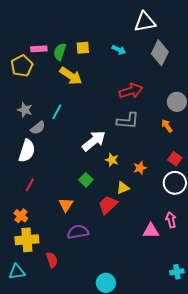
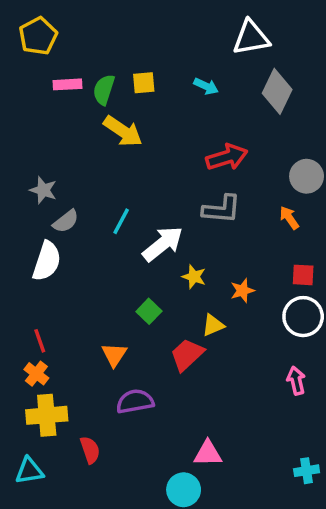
yellow pentagon: (22, 66) -> (38, 36), moved
cyan line: (57, 112) -> (121, 221), moved
red square: (175, 159) -> (303, 275), turned -32
red line: (30, 185) -> (40, 341), moved, turned -48
pink triangle: (151, 231) -> (208, 453), moved

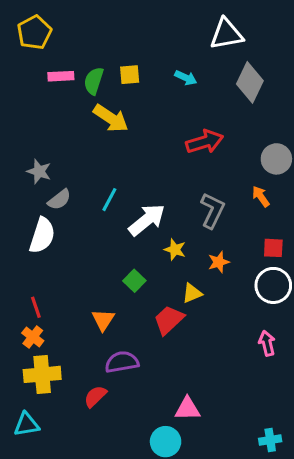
gray L-shape: (222, 209) -> (212, 210), moved, turned -69
red semicircle: (90, 450) -> (95, 396), moved, turned -115
cyan cross: (307, 471) -> (270, 440), moved

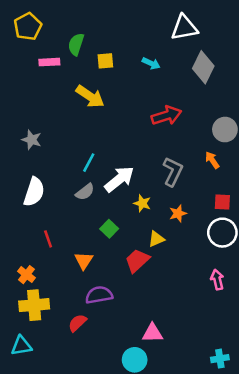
green semicircle: (94, 81) -> (76, 44), moved
gray semicircle: (59, 200) -> (85, 192), moved
red line: (36, 307) -> (48, 239), moved

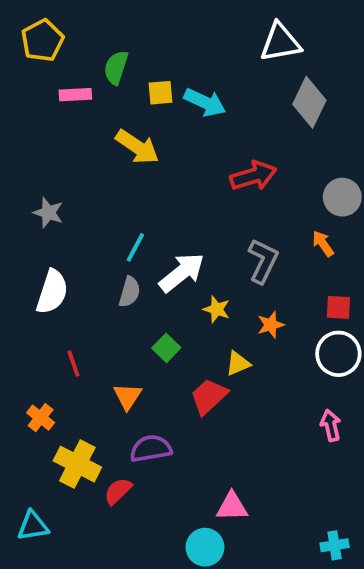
cyan arrow: (151, 63) -> (205, 102), moved, size x1.5
gray semicircle: (85, 192) -> (130, 292), turned -36
yellow cross: (34, 305) -> (77, 464), moved, turned 32

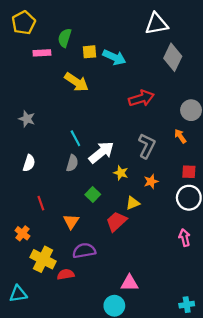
cyan line: (135, 247) -> (75, 138), turned -56
white semicircle: (52, 292) -> (29, 163), size x0.7
red semicircle: (118, 491) -> (66, 274), turned 35

